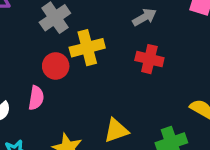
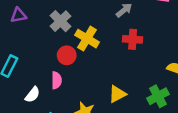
yellow cross: (87, 48) -> (87, 39), turned -35

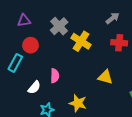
red circle: (67, 55) -> (31, 45), moved
yellow triangle: (117, 94) -> (105, 77), moved, turned 42

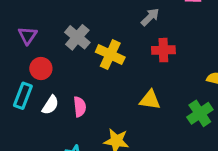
purple triangle: (24, 21) -> (28, 35), turned -40
white semicircle: (34, 87) -> (50, 105), moved

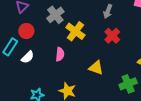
gray arrow: (150, 17) -> (108, 11), turned 144
red cross: (163, 50) -> (112, 36), turned 35
pink semicircle: (80, 107) -> (60, 54), moved

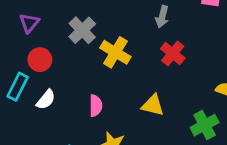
pink semicircle: (60, 54) -> (96, 106), moved

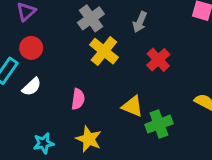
gray arrow: (162, 17) -> (140, 22), moved
gray cross: (82, 30) -> (91, 18), moved
green cross: (205, 125) -> (159, 124), moved

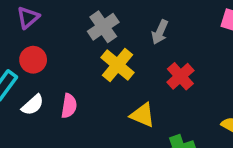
pink semicircle: (78, 99) -> (69, 106), moved
yellow triangle: (132, 106) -> (143, 115), moved

